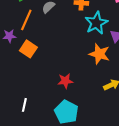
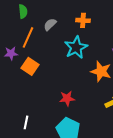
cyan star: (96, 23) -> (76, 47), moved

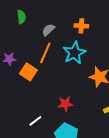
orange line: (28, 37) -> (45, 53), moved
white line: (26, 122) -> (35, 121), moved, turned 40

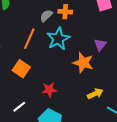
gray semicircle: (48, 30) -> (46, 16), moved
orange square: (28, 72) -> (21, 69), moved

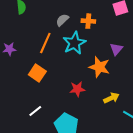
orange cross: (65, 12) -> (88, 21), moved
red star: (49, 90) -> (77, 89), moved

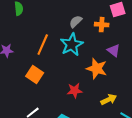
gray semicircle: (62, 20) -> (76, 22), moved
orange cross: (88, 21) -> (102, 25), moved
purple triangle: (116, 49) -> (114, 51), turned -32

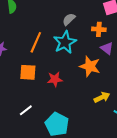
orange cross: (102, 25) -> (99, 29), moved
orange square: (35, 75) -> (28, 72), turned -30
red star: (75, 91) -> (55, 79), moved

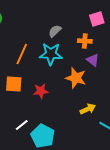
cyan star: (65, 42) -> (51, 54), turned 30
white line: (26, 110) -> (22, 125), moved

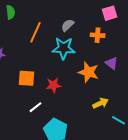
orange line: (22, 54) -> (36, 32), moved
purple triangle: (93, 60) -> (112, 63), moved
white line: (22, 125) -> (36, 107), moved

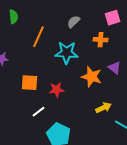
gray semicircle: (68, 25) -> (74, 22), moved

